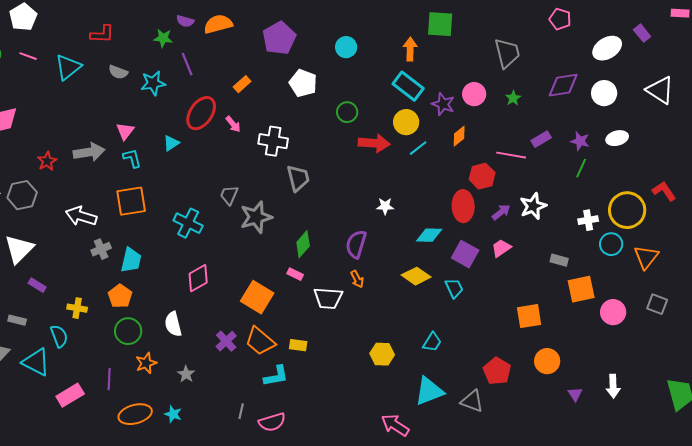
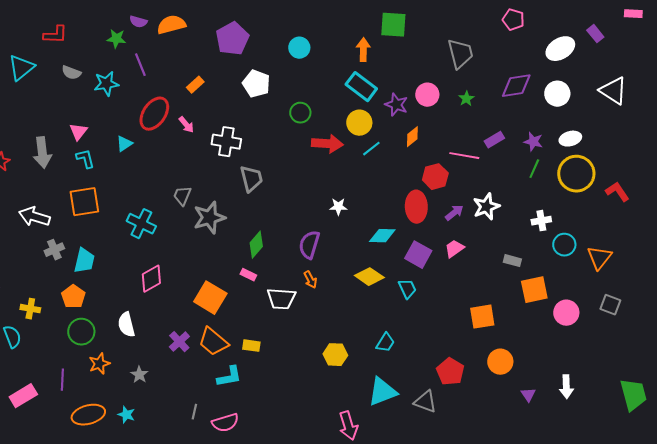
gray arrow: (89, 152) -> (42, 153), turned 92
yellow circle: (627, 210) -> (576, 174), moved
pink arrow: (395, 425) -> (348, 426), turned -140

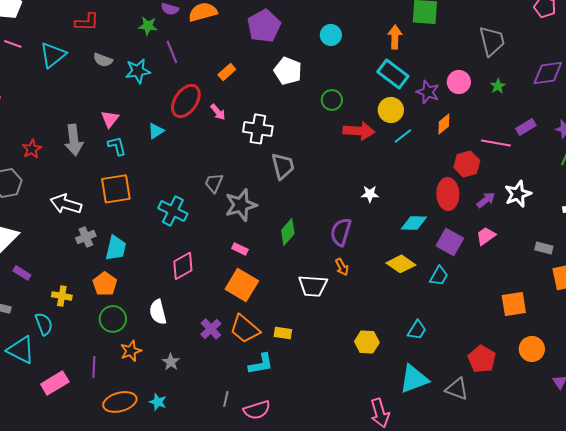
pink rectangle: (248, 275) -> (240, 249), moved
cyan trapezoid: (407, 289) -> (439, 276), turned 55

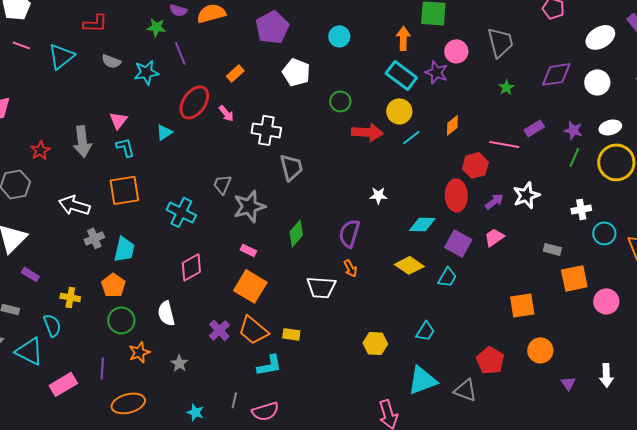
pink circle: (459, 82) -> (456, 51), moved
purple star: (428, 92) -> (436, 72), moved
cyan star: (158, 402) -> (195, 412), moved

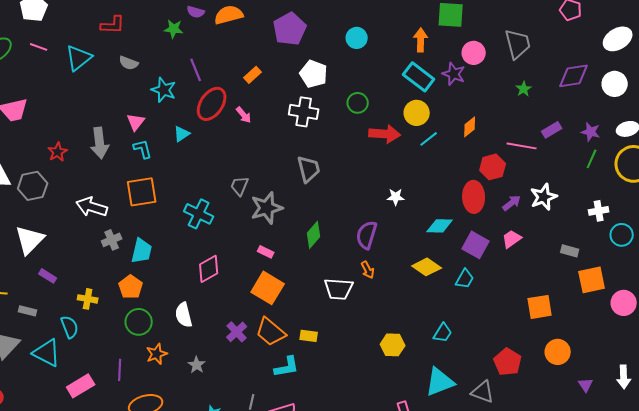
purple line: (180, 53) -> (196, 70), moved
cyan star: (146, 72) -> (164, 90), moved, turned 30
white cross: (266, 130) -> (304, 112), moved

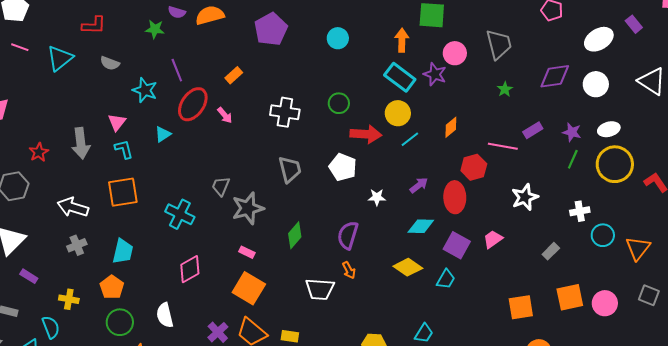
white pentagon: (314, 74) -> (343, 167), moved
purple arrow: (512, 203) -> (419, 185), moved
gray cross: (112, 240) -> (77, 245), moved
gray rectangle: (570, 251) -> (551, 251), turned -60
orange square: (592, 280) -> (570, 297), moved

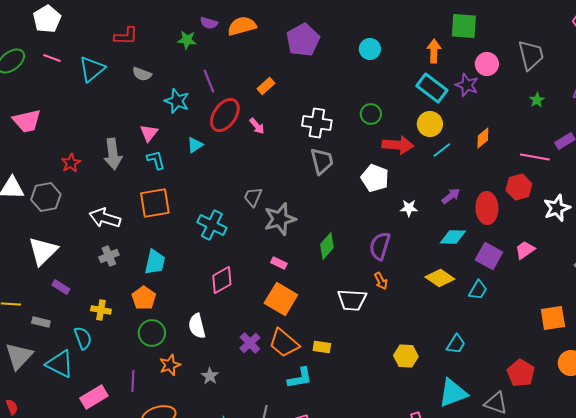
red hexagon: (474, 167) -> (519, 187), moved
gray trapezoid: (290, 169) -> (322, 161), moved

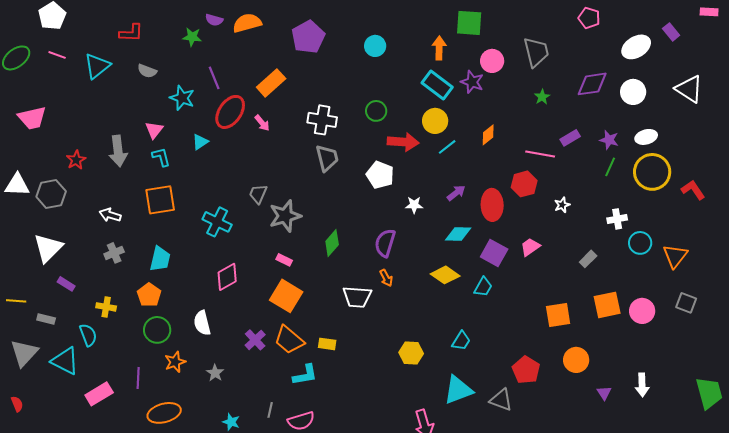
orange rectangle: (266, 86) -> (271, 83), size x1.6
white star: (557, 208) -> (562, 205), size x0.6
white arrow: (105, 218) -> (110, 215), size x0.7

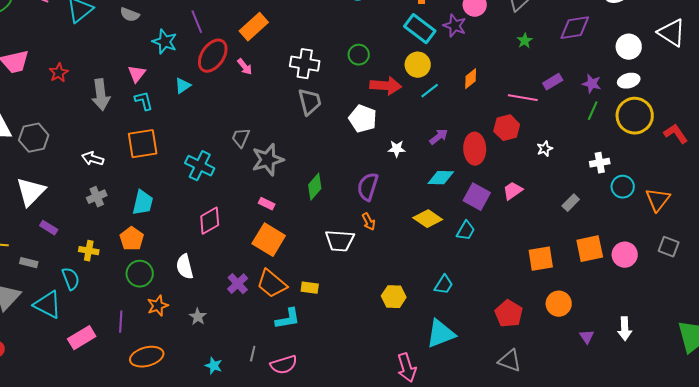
white circle: (633, 92) -> (629, 47), moved
red star: (76, 160) -> (59, 73), moved
gray triangle: (501, 400) -> (510, 361), moved

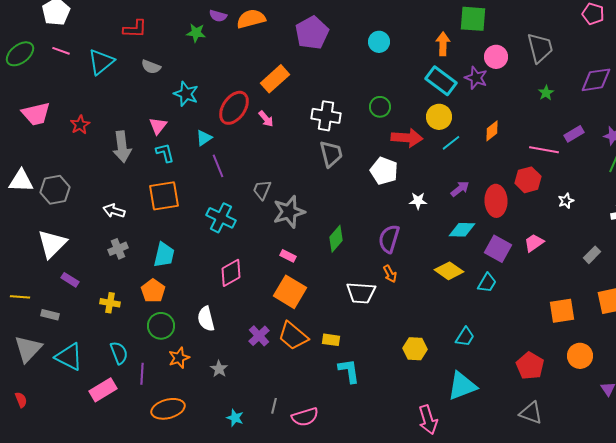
purple line: (197, 22) -> (218, 166), moved
cyan semicircle: (71, 279) -> (119, 353), moved
cyan L-shape: (288, 319) -> (349, 371), moved, turned -88

